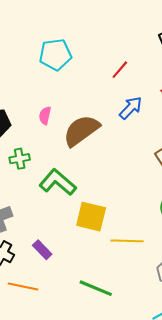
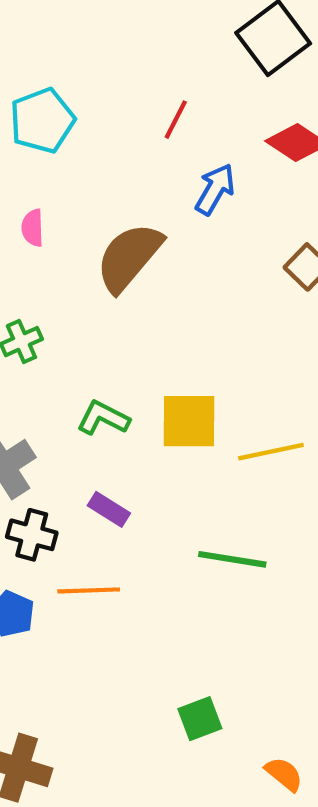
pink semicircle: (45, 116) -> (33, 228), moved
green L-shape: (58, 182) -> (103, 418), moved, size x0.7

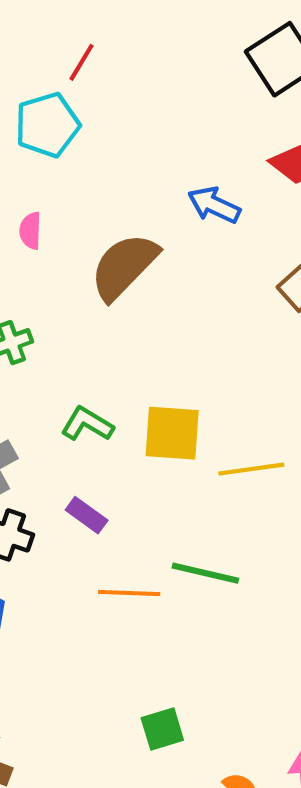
red line: (176, 120) -> (82, 62), moved
blue arrow: (215, 189) -> (214, 205), turned -99
orange line: (89, 590) -> (129, 593), moved

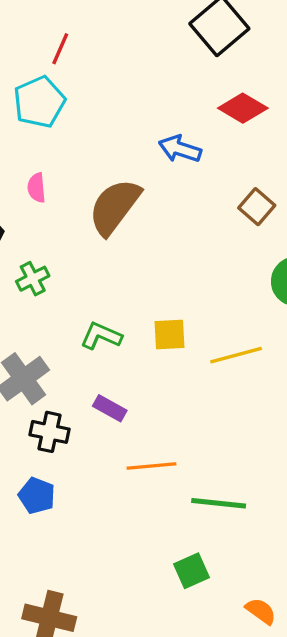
yellow square: (172, 433) -> (170, 334), size x0.7
green line: (205, 573) -> (219, 503), moved

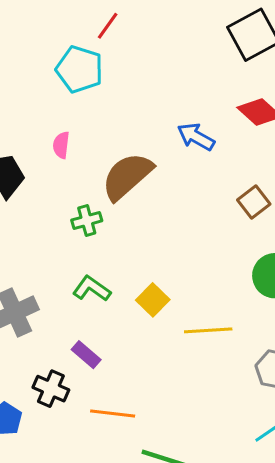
cyan pentagon: (39, 102) -> (79, 69), turned 30
green cross: (33, 279) -> (87, 220), moved
yellow square: (170, 334) -> (153, 300), turned 36
black cross: (49, 432) -> (51, 389), moved

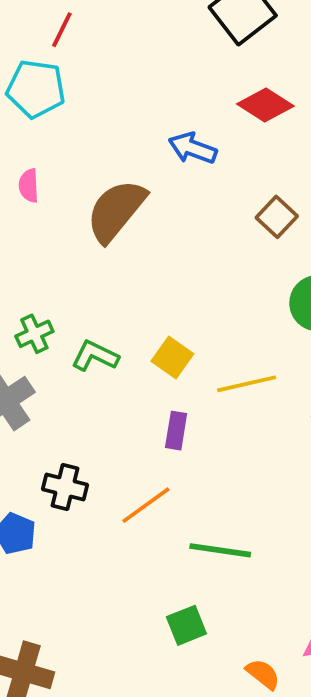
green cross: (87, 220) -> (34, 334), moved
purple rectangle: (86, 355) -> (176, 431), moved, turned 68
orange line: (113, 413) -> (146, 505), turned -33

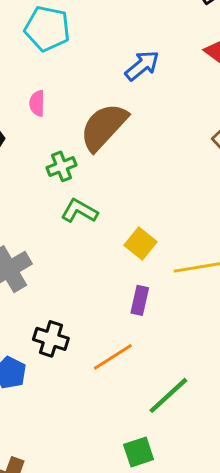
blue arrow: (193, 148) -> (142, 66), moved, turned 117
green cross: (34, 334) -> (62, 166), moved
green L-shape: (95, 356) -> (79, 211), moved
green line: (220, 550) -> (168, 395), turned -54

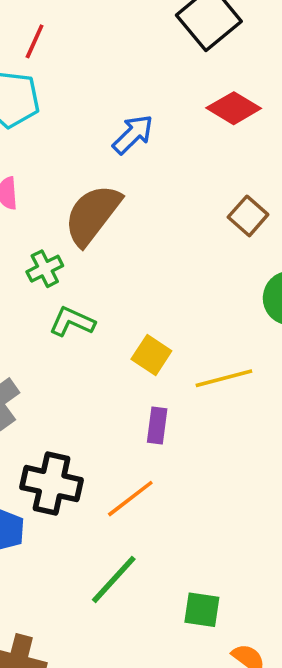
black cross: (51, 339) -> (52, 484), size x1.4
green line: (168, 395) -> (114, 579), moved
green square: (139, 452) -> (202, 610), moved, turned 32

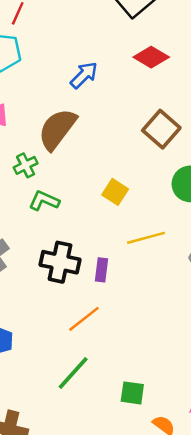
brown square: (248, 216) -> (161, 129), size x1.4
yellow square: (151, 355) -> (115, 192), moved
black cross: (52, 484) -> (60, 262), moved

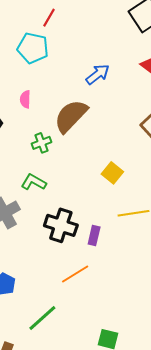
green L-shape: (44, 201) -> (34, 182), moved
green line: (73, 373) -> (42, 318), moved

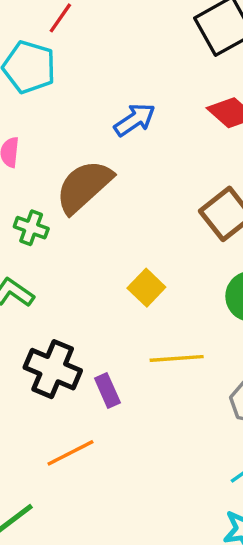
green cross: (42, 143) -> (31, 228), turned 36
purple rectangle: (94, 235) -> (107, 390), turned -42

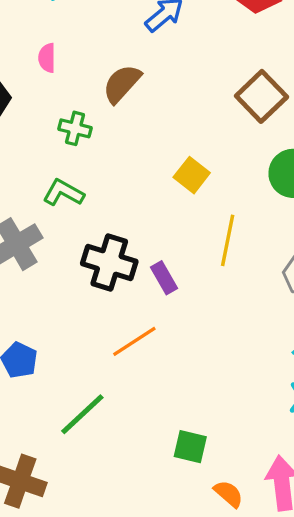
brown semicircle: (84, 186) -> (122, 84), size x0.7
yellow line: (177, 358) -> (228, 240), turned -69

